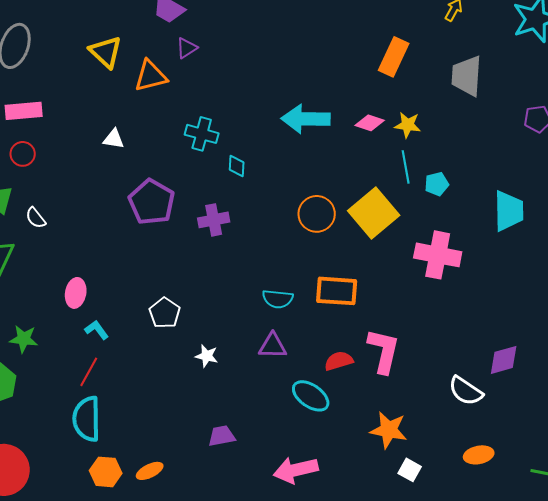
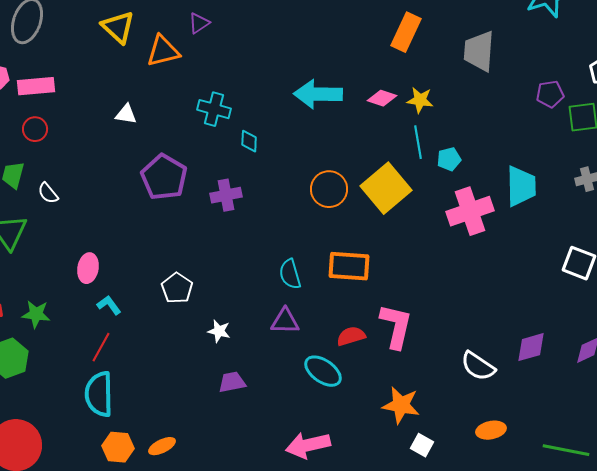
pink cross: (438, 255) -> (470, 211), moved, turned -30
cyan semicircle: (278, 299) -> (290, 274), turned 68
purple diamond: (504, 360) -> (531, 347), moved
purple trapezoid: (222, 436) -> (232, 382), moved

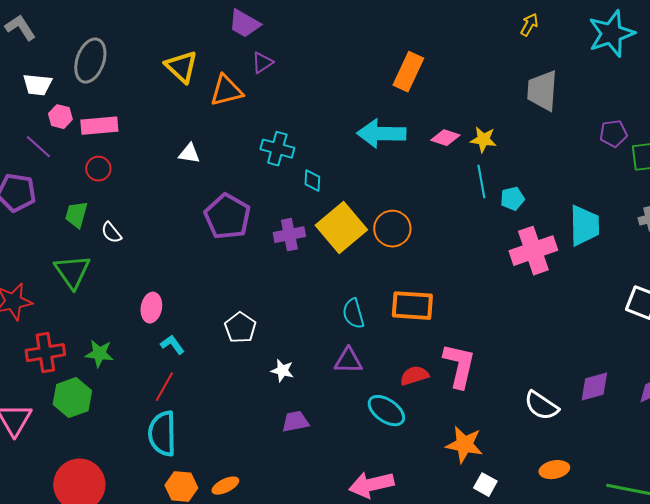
orange rectangle: (406, 32) -> (408, 72), moved
yellow square: (386, 188) -> (341, 228), moved

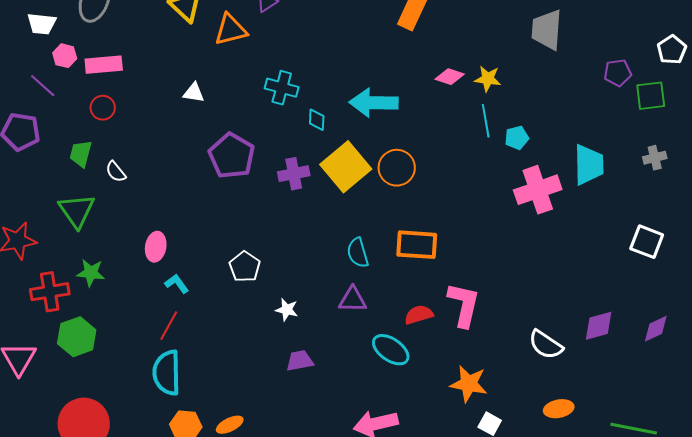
cyan arrow: (381, 134) -> (374, 103), moved
green star: (99, 354) -> (91, 273), moved

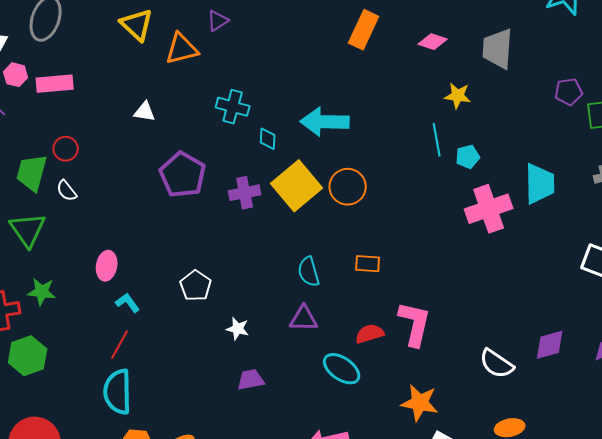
pink diamond: (450, 77) -> (433, 42), moved
yellow star: (488, 79) -> (458, 96), moved
red circle: (103, 108) -> (66, 149), moved
green trapezoid: (81, 154) -> (32, 173), size x1.4
orange rectangle: (417, 245) -> (368, 264), size x0.6

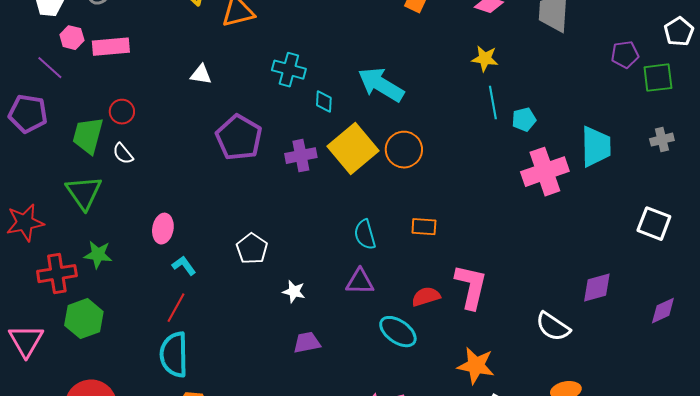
yellow star: (458, 96) -> (485, 59), moved
cyan arrow: (325, 122) -> (381, 85), turned 30
purple diamond: (550, 345) -> (597, 288), moved

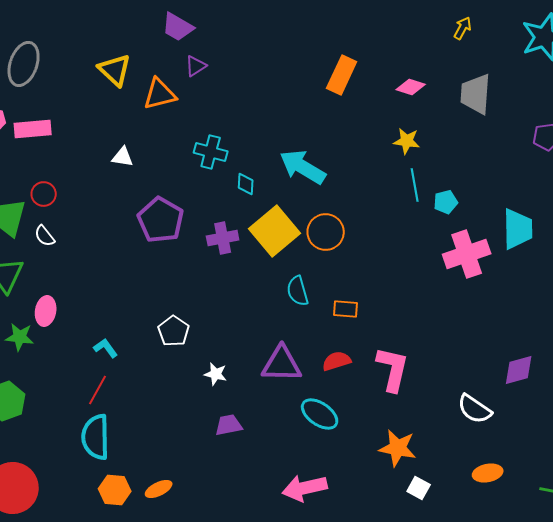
pink ellipse: (163, 229) -> (46, 311), moved
cyan semicircle: (365, 235) -> (298, 291), moved
purple triangle: (360, 282) -> (282, 364), size x1.4
red semicircle: (426, 297) -> (337, 361), moved

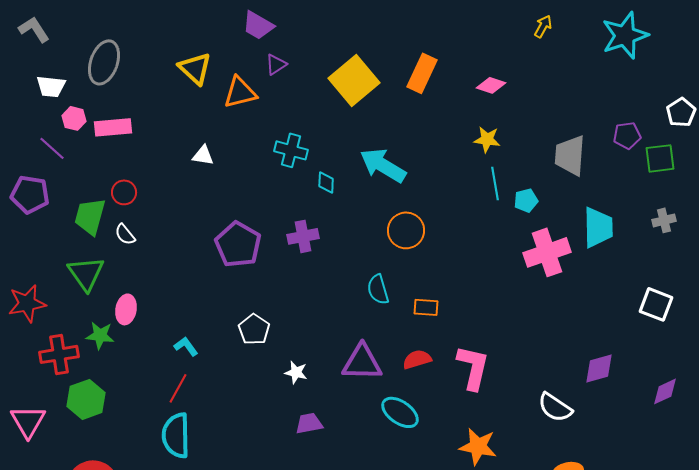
gray trapezoid: (476, 94) -> (570, 155), moved
purple pentagon: (161, 220) -> (238, 244), moved
yellow square: (275, 231) -> (354, 80), moved

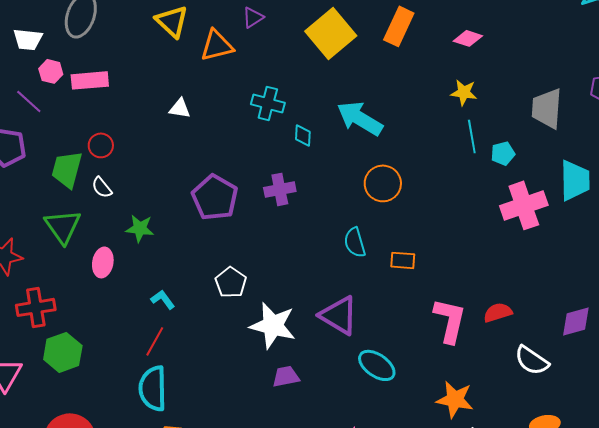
green star: (100, 335) -> (140, 228), moved
red semicircle: (417, 359) -> (498, 312), moved
purple triangle: (362, 362) -> (339, 315), turned 30
white star: (296, 372) -> (273, 325), size x2.0

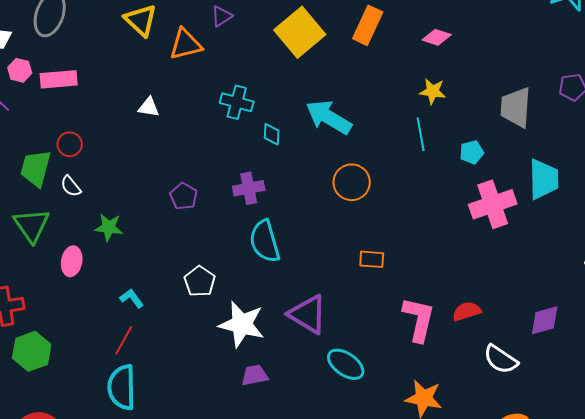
cyan line: (472, 136) -> (421, 134), moved
purple pentagon: (215, 197) -> (184, 196), size x0.6
cyan semicircle: (355, 242) -> (265, 241), moved, size x1.4

